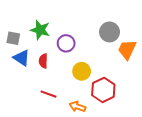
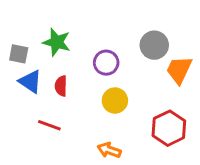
purple circle: (66, 43) -> (106, 63), moved
red hexagon: (103, 90) -> (169, 128), moved
red line: (48, 94) -> (49, 125), moved

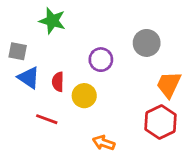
green star: (57, 42) -> (52, 21), moved
orange trapezoid: (179, 70) -> (169, 85), moved
yellow circle: (115, 101) -> (84, 96), moved

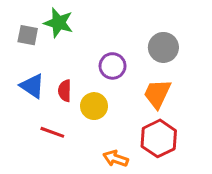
gray square: (18, 51) -> (28, 35), moved
orange trapezoid: (169, 85) -> (157, 94), moved
red hexagon: (160, 122) -> (159, 138), moved

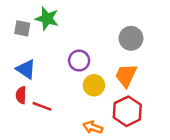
purple circle: (113, 66) -> (79, 61), moved
red semicircle: (65, 91) -> (21, 95), moved
yellow circle: (94, 106) -> (94, 85), moved

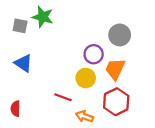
purple circle: (79, 61) -> (94, 54), moved
red semicircle: (21, 95) -> (15, 109), moved
red line: (42, 106) -> (63, 97), moved

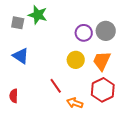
purple circle: (94, 54) -> (84, 33), moved
yellow circle: (86, 78) -> (76, 60), moved
red line: (63, 97) -> (56, 86), turned 35

